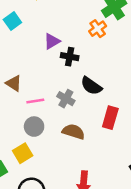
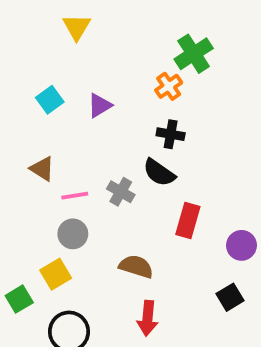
cyan square: (12, 21) -> (50, 100), moved
black cross: (70, 57) -> (171, 134), moved
brown semicircle: (73, 132) -> (136, 266), moved

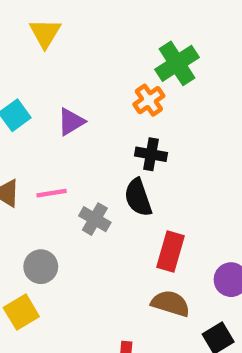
black semicircle: (159, 173) -> (138, 197), turned 36
pink line: (75, 196) -> (52, 193), moved
brown semicircle: (136, 266) -> (170, 303), moved

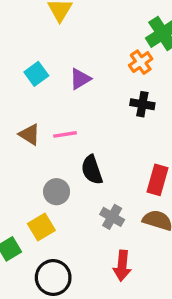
black semicircle: (138, 197) -> (92, 170), moved
gray cross: (95, 219) -> (112, 217), moved

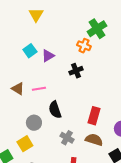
orange cross: (141, 62) -> (84, 46), turned -32
cyan square: (36, 74) -> (30, 51), moved
black cross: (142, 104) -> (76, 71), moved, turned -32

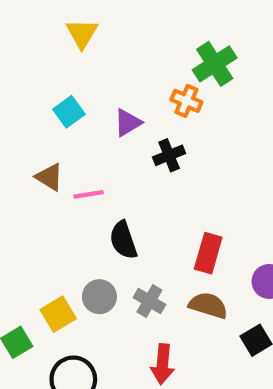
purple triangle: (48, 56) -> (128, 123), moved
brown triangle: (18, 89) -> (49, 177), moved
gray circle: (34, 123) -> (99, 297), moved

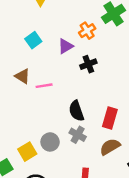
orange cross: (186, 101) -> (87, 31), moved, turned 35
black semicircle: (123, 240) -> (76, 111), moved
gray cross: (149, 301) -> (78, 135), moved
brown semicircle: (208, 305) -> (110, 147), turned -48

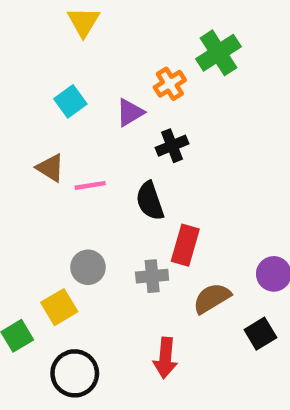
black semicircle: (76, 111) -> (150, 201), moved
red rectangle: (110, 118) -> (185, 245), moved
gray cross: (78, 135) -> (152, 276), turned -35
gray circle: (50, 142) -> (88, 267), moved

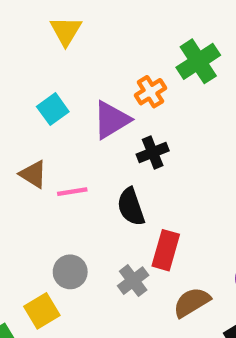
purple triangle: (130, 112) -> (111, 120), size x1.4
gray cross: (152, 276) -> (133, 281), turned -32

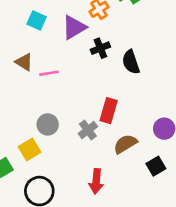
cyan square: (53, 109) -> (37, 20), turned -30
black semicircle: (131, 207) -> (131, 62), moved

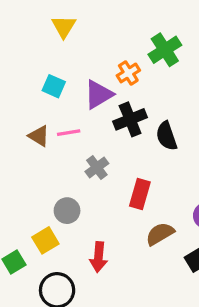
black cross: (100, 48) -> (130, 119), size x1.4
pink line: (49, 73) -> (69, 133), moved
gray cross: (88, 130) -> (97, 167), moved
red arrow: (96, 181) -> (99, 257), moved

